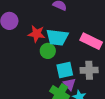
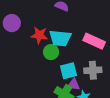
purple triangle: (69, 84) -> (74, 85), turned -40

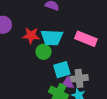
gray cross: (93, 70) -> (79, 78), moved

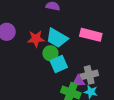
cyan trapezoid: (52, 38) -> (57, 38), turned 35
cyan square: (62, 70) -> (59, 64), moved

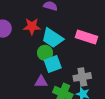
red star: (36, 39) -> (32, 26), moved
purple triangle: (78, 81) -> (41, 82), moved

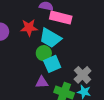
pink rectangle: (86, 37) -> (61, 18), moved
gray cross: (82, 77) -> (83, 75), turned -30

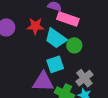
green circle: (44, 53) -> (74, 45), moved
purple triangle: (42, 82) -> (43, 82), size x1.6

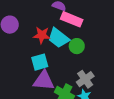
red star: (35, 26) -> (42, 35), moved
cyan square: (55, 64) -> (40, 62), moved

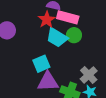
red star: (42, 35) -> (47, 20), moved, turned -30
green circle: (77, 46) -> (74, 35), moved

